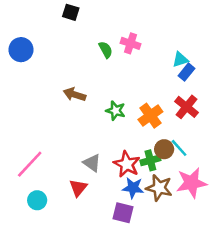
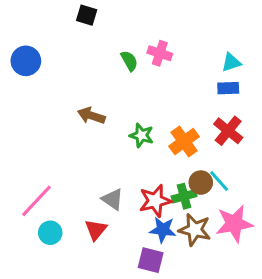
cyan triangle: (180, 60) -> (231, 62), moved
blue rectangle: (187, 72) -> (228, 88), turned 49
red star: (127, 164) -> (155, 201), turned 30
cyan circle: (37, 200) -> (50, 233), moved

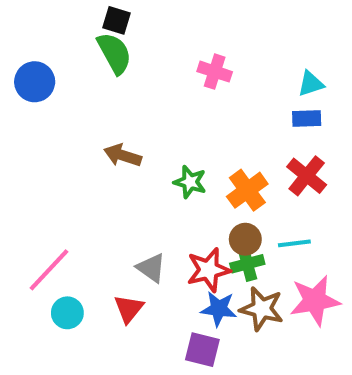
green semicircle: (129, 61) -> (114, 53), moved, size x1.5
cyan line: (219, 181) -> (294, 243), turned -55
brown circle: (201, 183) -> (245, 239), moved

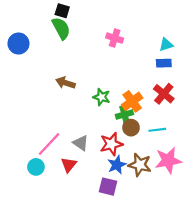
green cross: (247, 264) -> (124, 115), moved
pink line: (49, 270) -> (49, 144), moved
blue star: (219, 309) -> (117, 165), turned -30

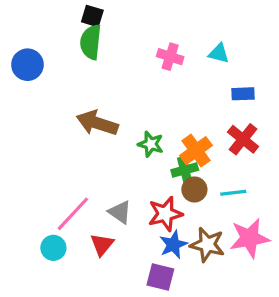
green semicircle: (61, 28) -> (91, 42), turned -145
cyan triangle: (166, 45) -> (219, 53), moved, turned 32
brown arrow: (65, 83) -> (97, 123), size x1.4

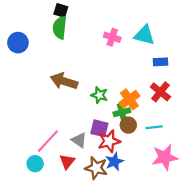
cyan triangle: (219, 53) -> (144, 35), size x1.5
brown star: (207, 245) -> (96, 168), moved
purple square: (160, 277) -> (99, 128), moved

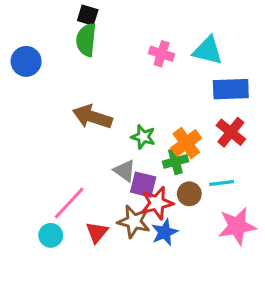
blue rectangle: (160, 62) -> (231, 89), size x1.6
brown circle: (128, 125) -> (189, 194), moved
gray triangle: (79, 140) -> (125, 171), moved
brown star: (96, 168) -> (134, 222), moved

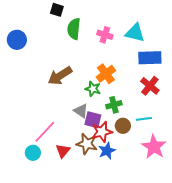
green semicircle: (86, 40) -> (74, 29), moved
brown arrow: (92, 117) -> (60, 76), turned -50
orange cross: (186, 143) -> (106, 74), moved
pink star: (237, 226) -> (154, 147), turned -30

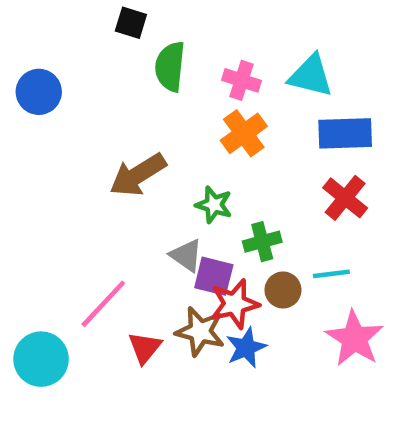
orange cross: (106, 74) -> (244, 133), moved
cyan circle: (33, 153) -> (41, 359), moved, size x1.5

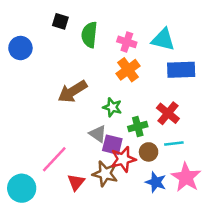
black square: (131, 23) -> (60, 21), moved
red cross: (345, 198) -> (168, 113), moved
blue star: (246, 348) -> (156, 182), moved, turned -30

